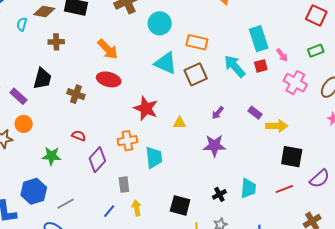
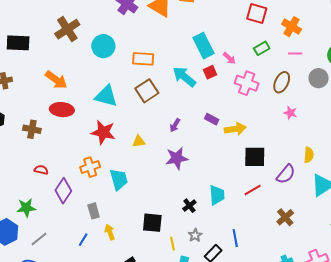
cyan triangle: (166, 63) -> (106, 96), moved
green star: (51, 156) -> (26, 208), moved

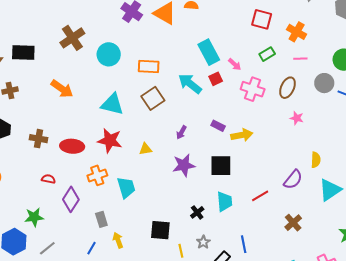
red ellipse: (62, 110) -> (72, 146), moved
black square: (255, 157) -> (221, 166), moved

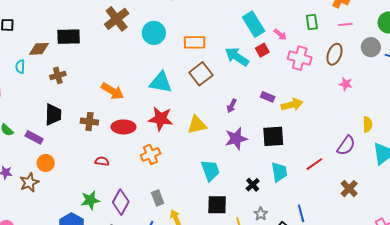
green rectangle: (267, 54) -> (312, 22), turned -63
orange arrow: (62, 89) -> (112, 91), moved
yellow triangle: (146, 149) -> (197, 125), size x1.5
cyan trapezoid: (126, 187) -> (210, 170), moved
purple diamond: (71, 199) -> (121, 202), moved

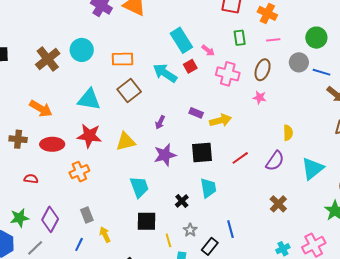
brown cross: (117, 19) -> (48, 59), moved
pink star: (346, 84) -> (260, 97), moved
yellow semicircle: (367, 124) -> (288, 133), moved
red line: (314, 164) -> (240, 158), moved

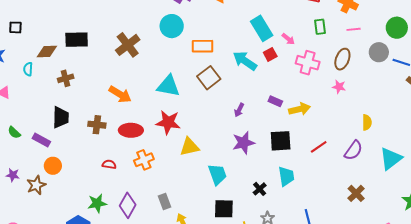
cyan circle: (82, 50) -> (172, 26), moved
yellow triangle: (126, 142) -> (190, 147), moved
orange cross: (79, 172) -> (144, 160), moved

